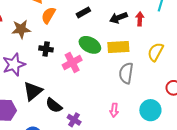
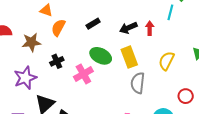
yellow rectangle: (118, 47) -> (129, 57), turned 75
black cross: (46, 49) -> (57, 61), turned -32

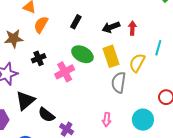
cyan line: (170, 12) -> (158, 48), moved
black rectangle: (93, 24) -> (76, 22), turned -32
yellow semicircle: (166, 61) -> (137, 63), moved

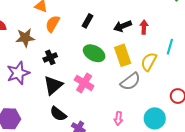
pink cross: (65, 72) -> (84, 83), moved, turned -30
gray semicircle: (119, 83) -> (130, 81), turned -135
black triangle: (25, 101) -> (53, 85), moved

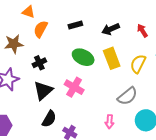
black rectangle: (87, 21) -> (75, 25), turned 48
red arrow: (144, 27) -> (142, 31), moved, turned -32
gray semicircle: (130, 81) -> (127, 96), moved
black semicircle: (58, 114) -> (49, 119), turned -96

